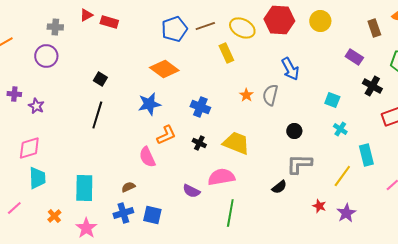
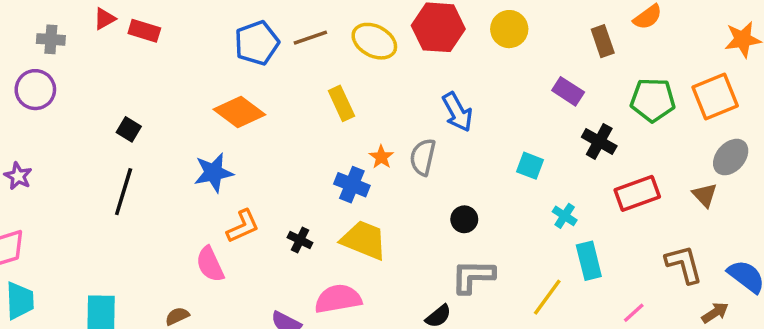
yellow rectangle: (226, 53) -> (341, 103), moved
blue cross: (200, 107) -> (352, 185), moved
cyan cross: (340, 129) -> (565, 216), moved

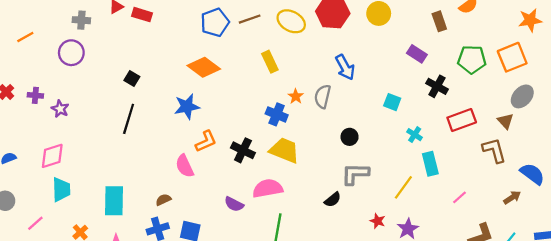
black cross: (300, 240) -> (243, 150), size x1.5
brown L-shape: (684, 264) -> (494, 150), moved

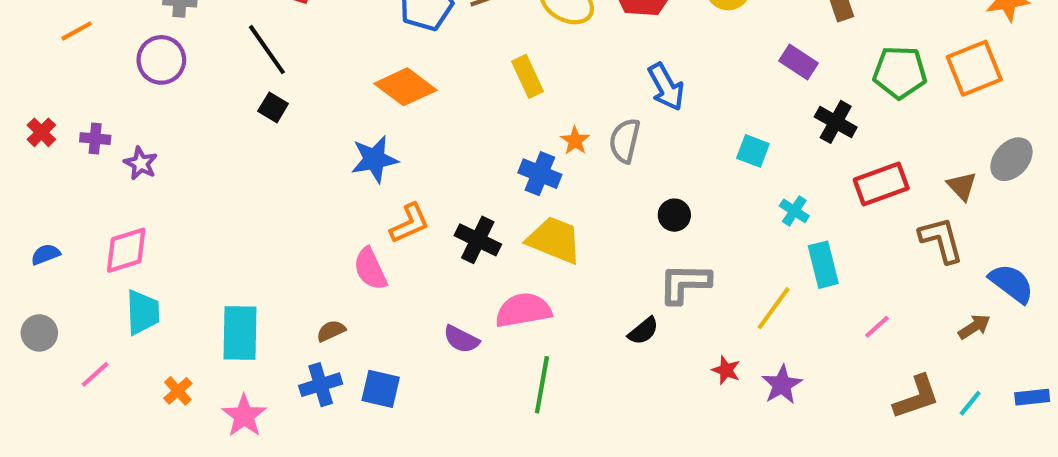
gray ellipse: (522, 96) -> (1011, 159), moved
black line: (129, 119) -> (267, 50), moved, turned -52

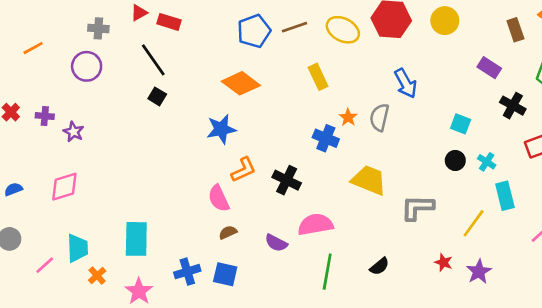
black circle: (674, 215) -> (455, 160), moved
yellow trapezoid: (554, 240) -> (369, 180), moved
cyan trapezoid: (143, 312) -> (77, 248), moved
brown semicircle: (331, 331) -> (228, 232), moved
black semicircle: (643, 331) -> (379, 266), moved

